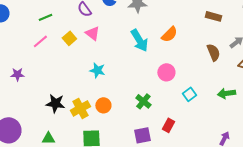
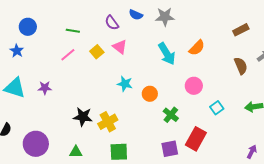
brown rectangle: (213, 16) -> (241, 30), turned -42
green line: (45, 17) -> (73, 31), turned 32
orange circle: (103, 105) -> (150, 94), moved
red rectangle: (168, 125) -> (196, 139), size x1.6

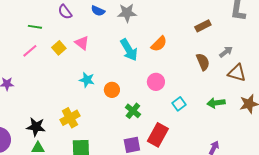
purple semicircle: (112, 23) -> (65, 12), moved
black star: (83, 117) -> (36, 127), moved

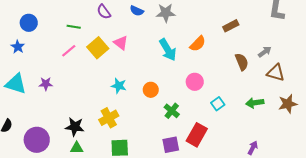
brown rectangle: (203, 26) -> (231, 26), moved
yellow square: (59, 48) -> (98, 48), size x1.5
cyan star: (87, 80) -> (119, 86), moved

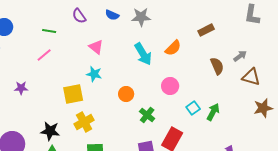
yellow square: (98, 48) -> (73, 94), moved, turned 30
cyan star: (119, 86) -> (94, 74), moved
green arrow: (255, 103) -> (213, 112), moved, turned 126

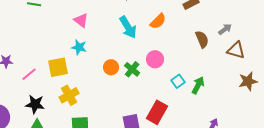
pink line: (44, 55) -> (29, 74), moved
green cross: (147, 115) -> (132, 69), moved

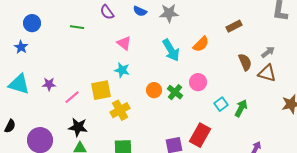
brown triangle: (236, 50) -> (267, 73), moved
yellow cross: (69, 95) -> (120, 110), moved

